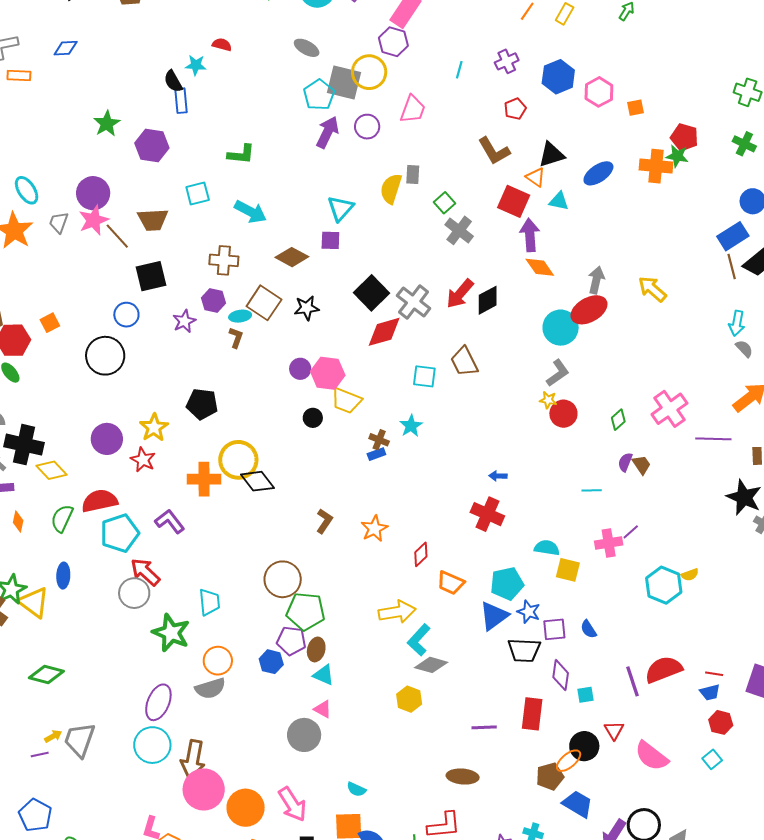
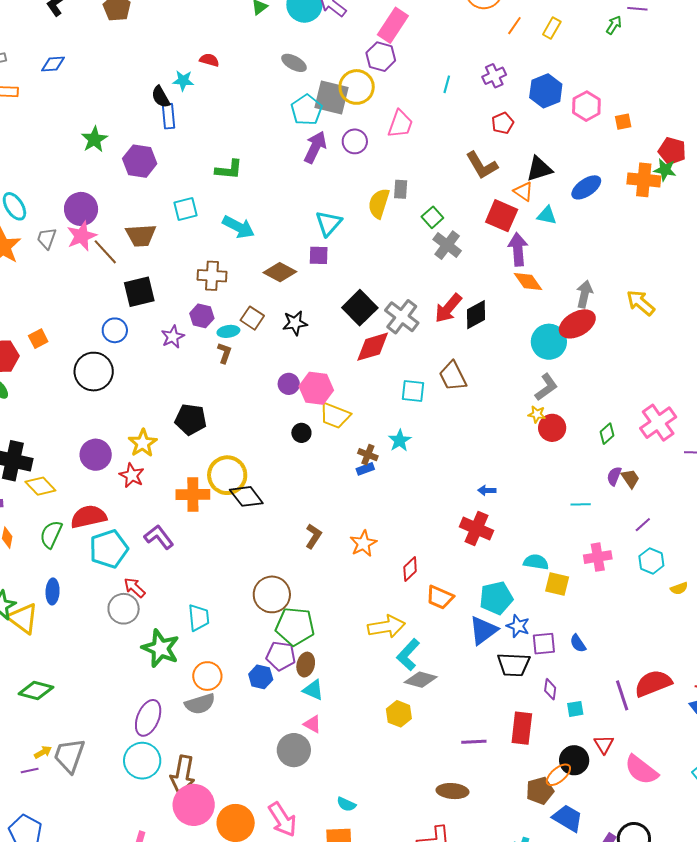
brown square: (264, 303) -> (252, 318), size x0.7
purple line: (631, 532) -> (643, 525), moved
red arrow: (145, 572) -> (135, 588), size x0.7
cyan hexagon: (664, 585) -> (651, 561), moved, size x0.7
purple diamond: (561, 675) -> (550, 689), size x0.7

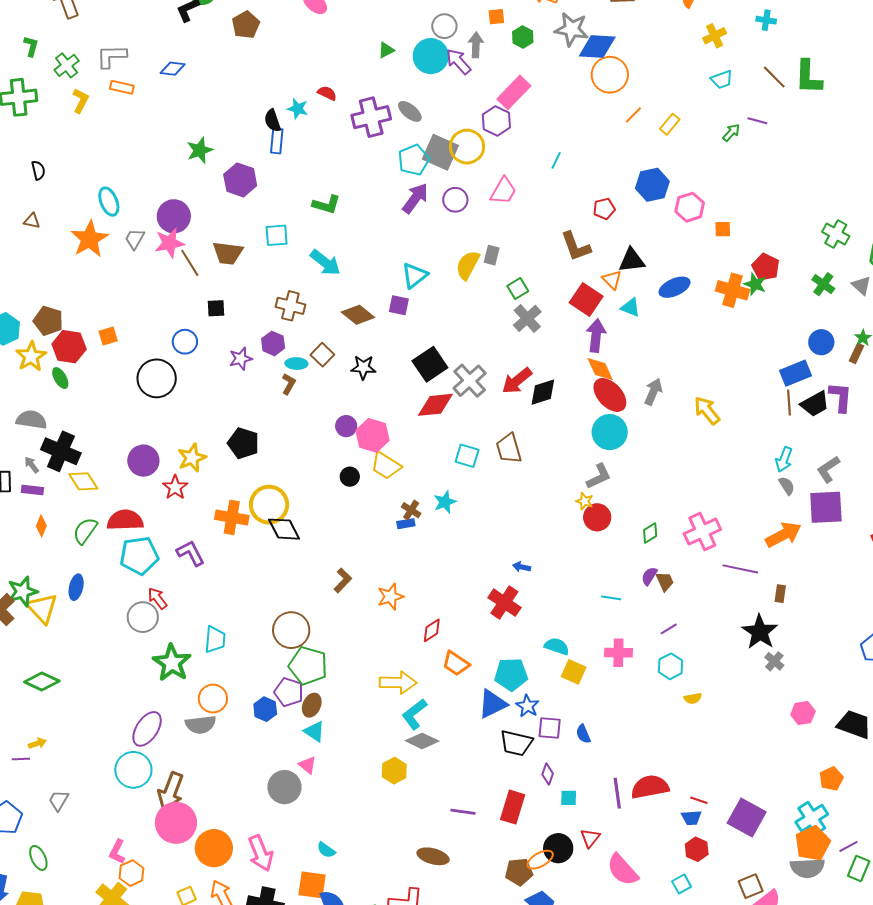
purple cross: (494, 76) -> (371, 117), moved, size x1.6
black square: (139, 292) -> (216, 308), size x0.6
red ellipse: (577, 324) -> (610, 395), moved, turned 66
gray trapezoid: (69, 756) -> (58, 800), moved, size x0.6

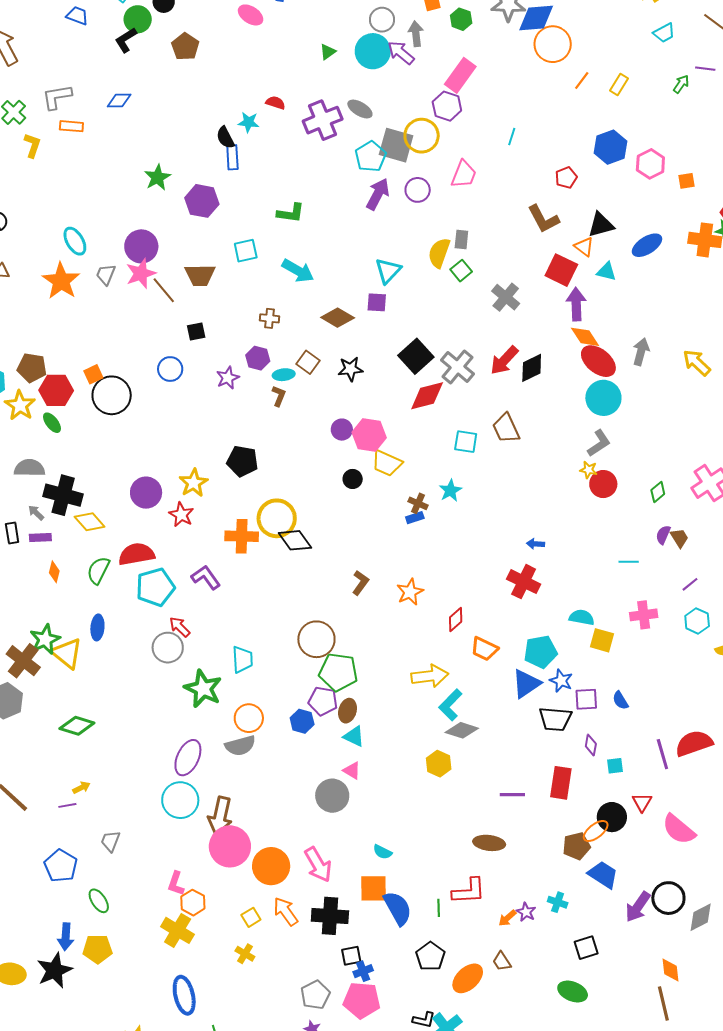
green square: (518, 289) -> (461, 271), moved
brown cross: (290, 306) -> (270, 318), size x0.7
black circle: (157, 378) -> (112, 395), moved

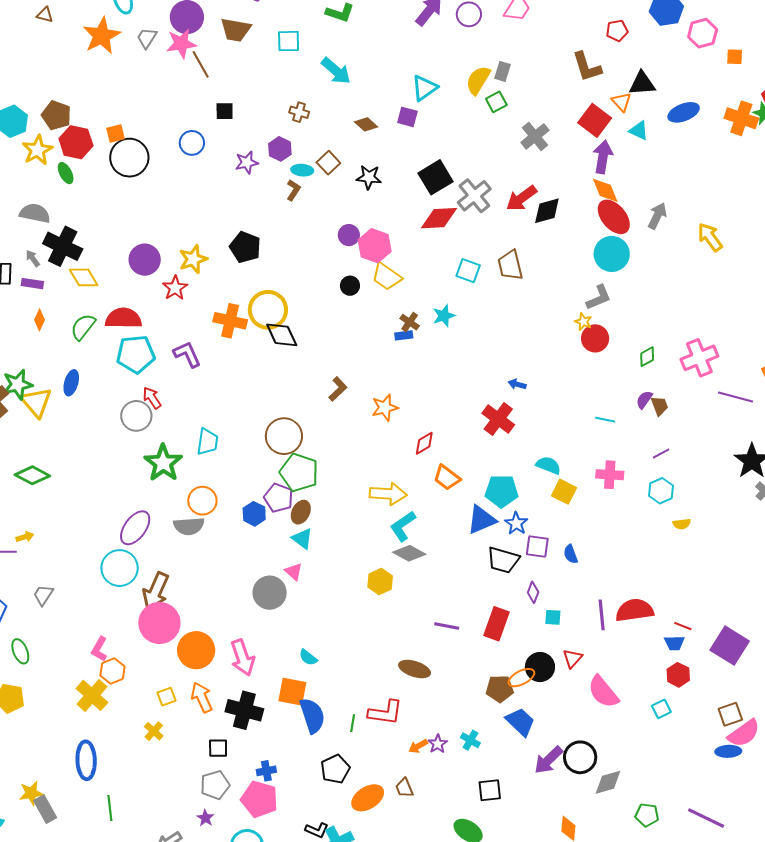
brown trapezoid: (200, 275) -> (236, 30), moved
brown diamond: (338, 318) -> (366, 124), size x0.7
black square: (351, 956) -> (218, 748), moved

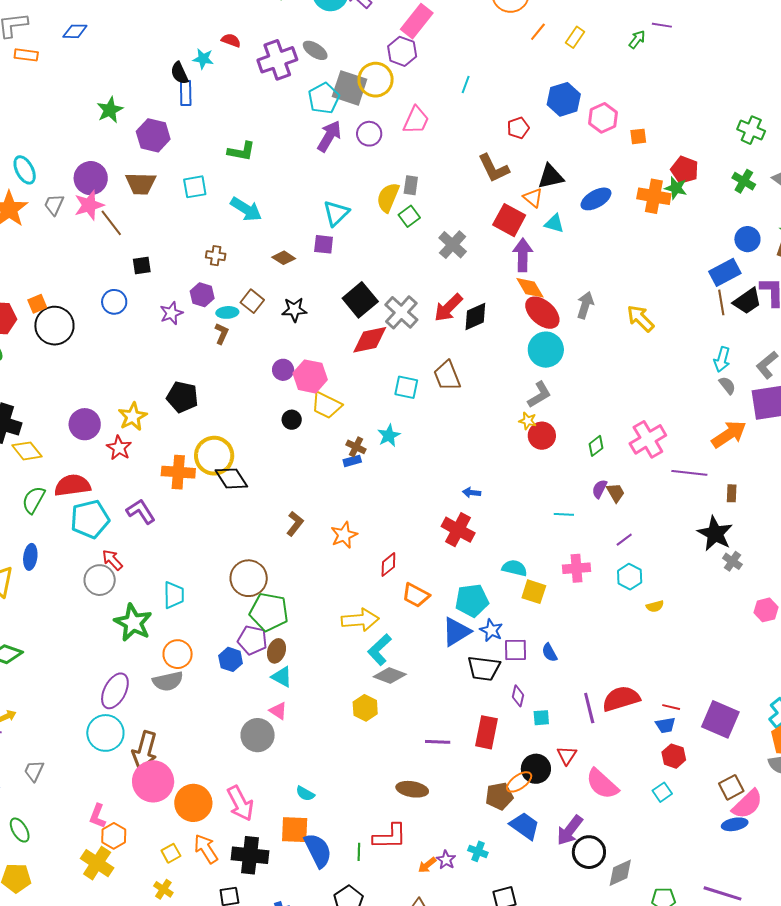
purple arrow: (548, 760) -> (570, 830), moved

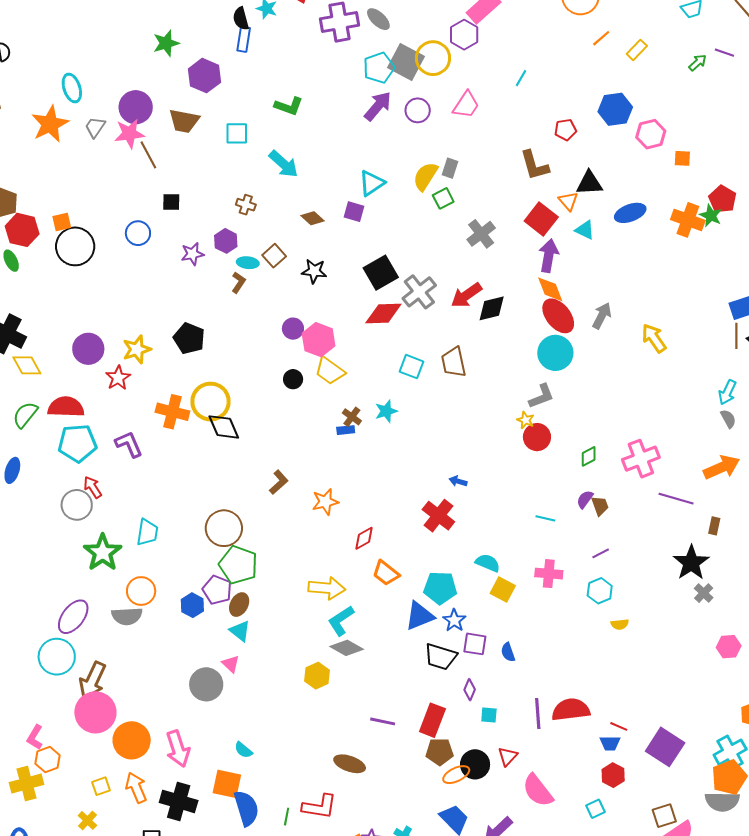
brown pentagon: (499, 796) -> (440, 752), moved
yellow cross: (97, 863) -> (27, 783), turned 32

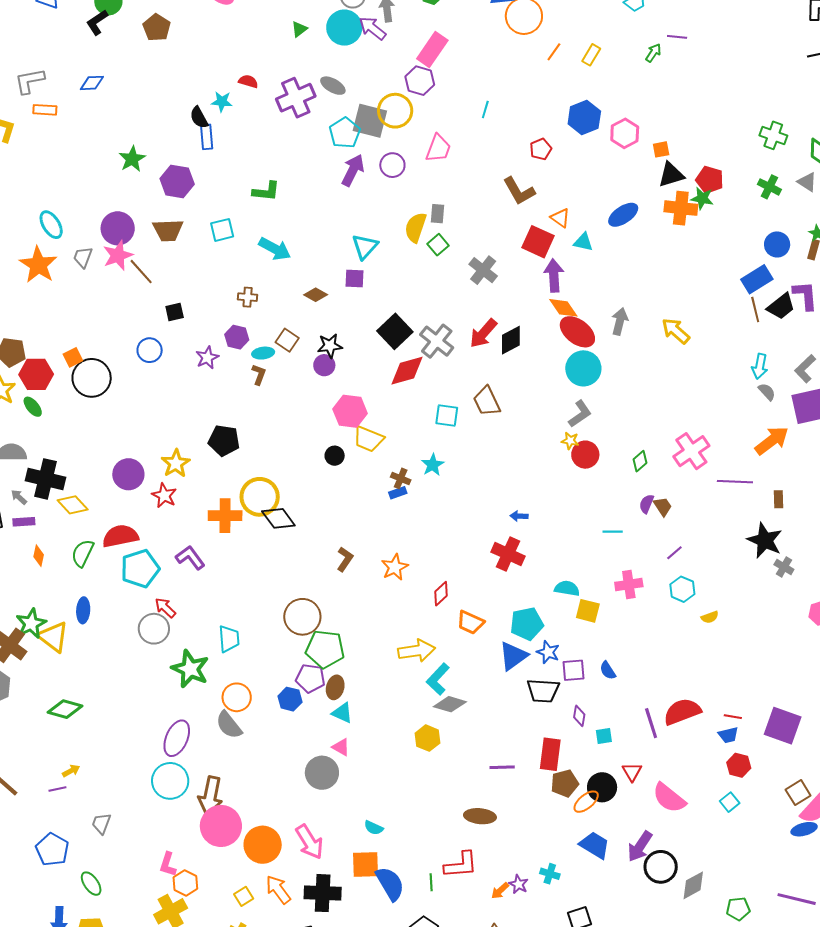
black triangle: (589, 183) -> (671, 175), moved
purple circle: (293, 329) -> (324, 365), moved
gray semicircle: (127, 616) -> (229, 725), turned 68

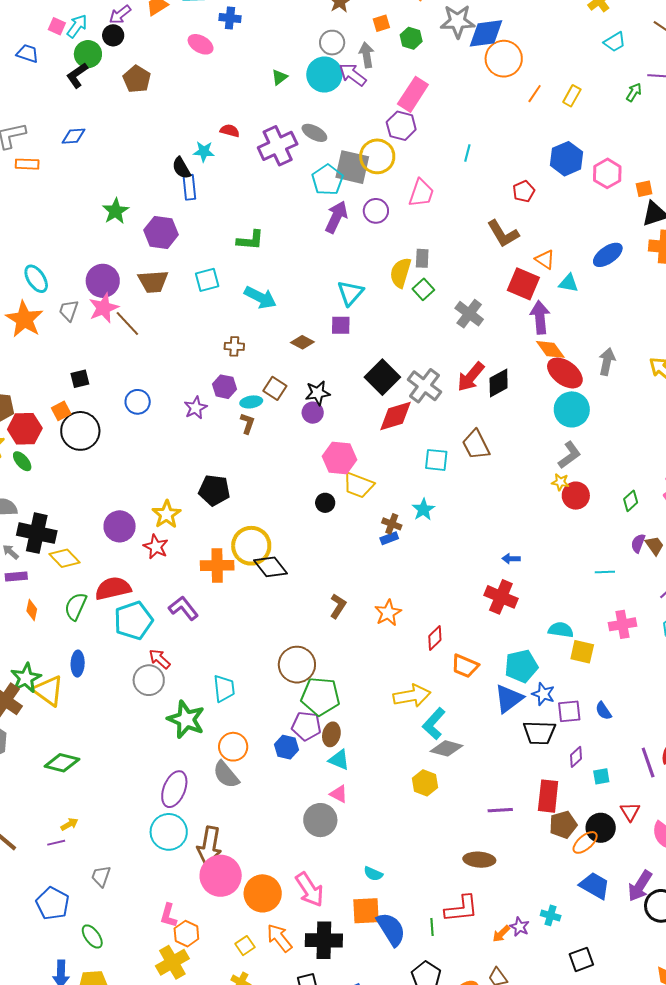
black square: (175, 312) -> (80, 379), moved
purple diamond: (579, 716) -> (576, 757), turned 40

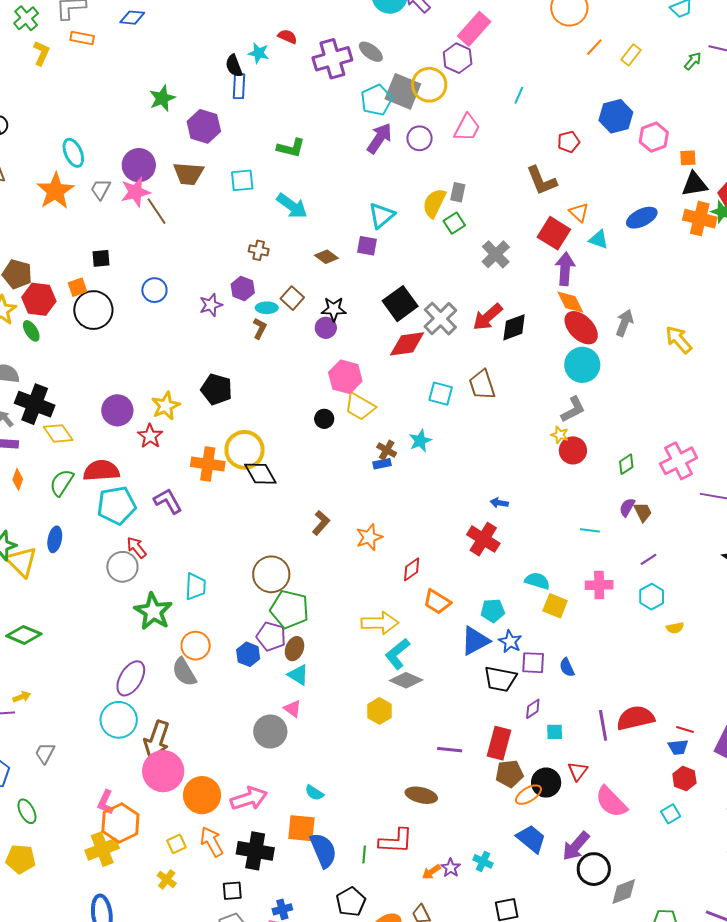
cyan pentagon: (521, 666) -> (493, 611), size x0.7
pink arrow: (310, 890) -> (249, 799), turned -84
orange hexagon: (186, 934) -> (120, 823), size x1.5

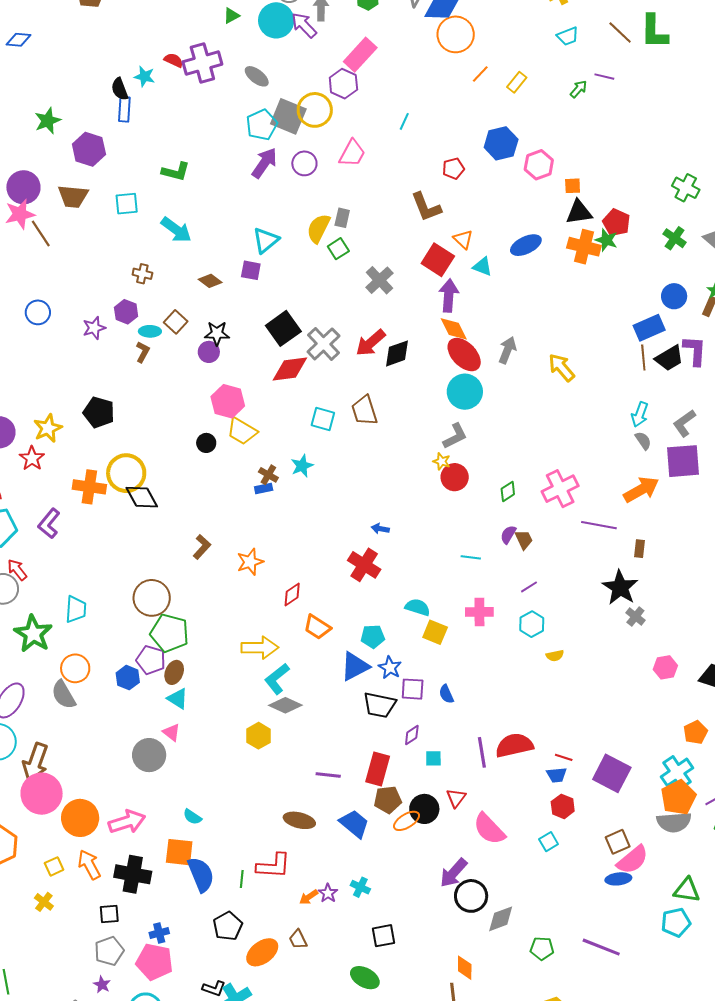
purple cross: (332, 59) -> (202, 63), moved
purple L-shape: (168, 501) -> (49, 524), turned -112
blue trapezoid: (531, 839) -> (354, 824), moved

